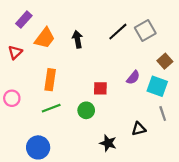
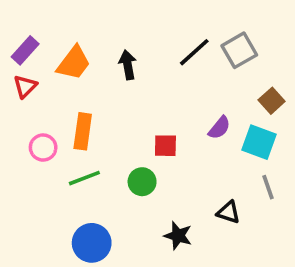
purple rectangle: (24, 20) -> (25, 50), moved
pink circle: (12, 98) -> (43, 148), moved
black triangle: (139, 129) -> (228, 212), turned 32
blue circle: (38, 147) -> (92, 243), moved

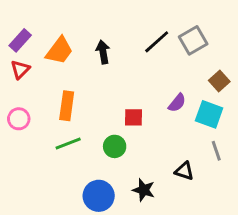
pink circle: (43, 148) -> (19, 119), moved
blue circle: (92, 243) -> (99, 196), moved

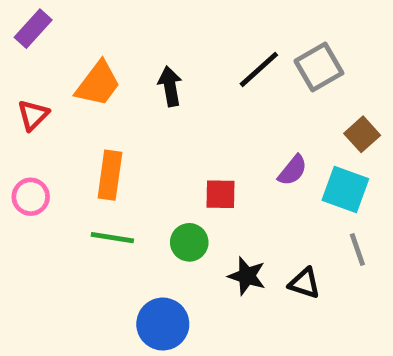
purple rectangle: (20, 40) -> (33, 29), moved
green line: (68, 144) -> (112, 238), turned 30
black star: (144, 190) -> (247, 276), moved

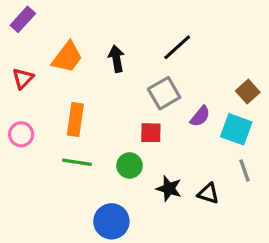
gray square: (319, 67) -> (164, 93), moved

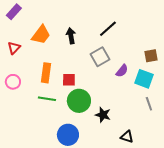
brown square: (248, 92) -> (151, 56), turned 32
red square: (151, 133) -> (69, 80), moved
green circle: (130, 165) -> (79, 101), size x1.5
black triangle: (208, 193) -> (127, 137), moved

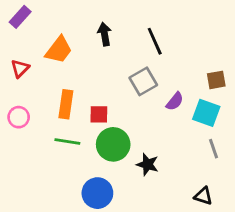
black line: (108, 29) -> (155, 41), turned -72
black arrow: (71, 36) -> (105, 34), moved
black triangle: (127, 137) -> (203, 196), moved

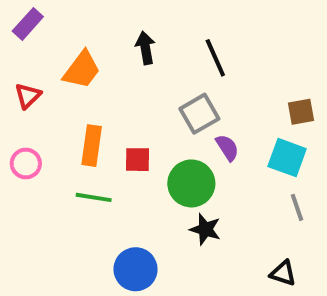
purple semicircle: (175, 101) -> (227, 148), moved, turned -72
green circle: (113, 144) -> (191, 183), moved

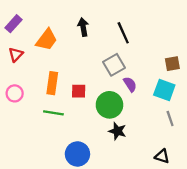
purple rectangle: (28, 24) -> (13, 24), moved

